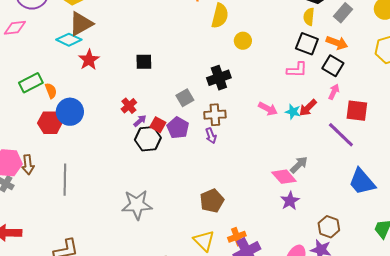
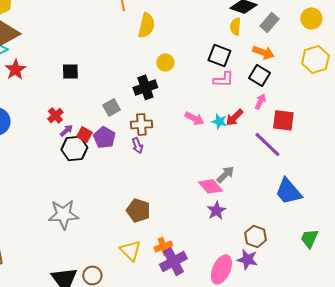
yellow circle: (243, 41) -> (165, 62), moved
black square: (307, 44) -> (219, 55), moved
brown pentagon: (212, 201) -> (138, 210), turned -30

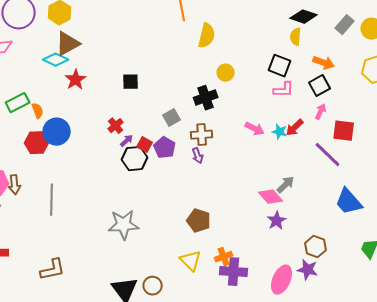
gray rectangle: (269, 22) -> (345, 25), moved
black square: (259, 75) -> (320, 86), turned 30
purple cross: (173, 261) -> (234, 272), turned 32

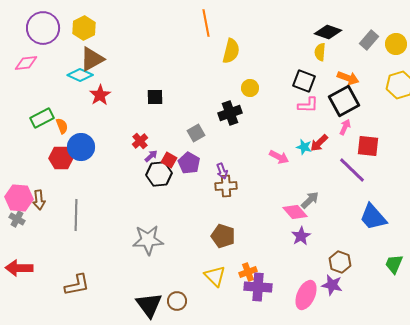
black square: (320, 86) -> (344, 101), size x1.4
pink arrow: (255, 129) -> (279, 157), moved
brown cross: (202, 135) -> (226, 186), moved

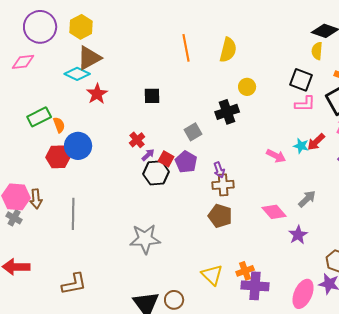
orange line: (206, 23) -> (186, 48), moved
pink diamond: (295, 212) -> (274, 212), moved
brown pentagon: (223, 236) -> (220, 216), moved

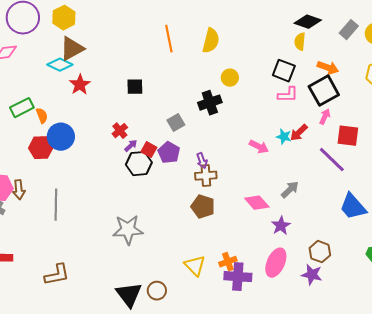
pink ellipse: (303, 294) -> (276, 263), moved

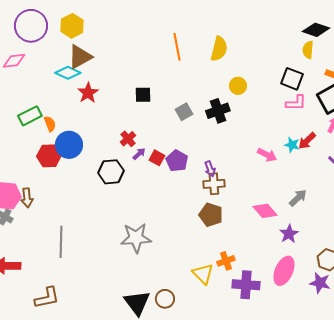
gray square: (176, 123) -> (184, 112), moved
black hexagon: (139, 164) -> (111, 172), moved
gray line: (56, 205) -> (61, 242), moved
orange cross: (228, 262) -> (226, 261), moved
brown L-shape: (57, 275) -> (47, 298), moved

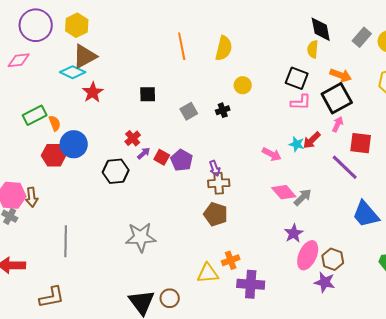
black diamond: (316, 30) -> (321, 29), turned 60
black cross: (218, 111) -> (223, 110), size x0.6
pink diamond: (265, 211) -> (284, 192), moved
pink ellipse: (284, 271) -> (308, 255), moved
yellow triangle: (203, 274) -> (208, 273), turned -50

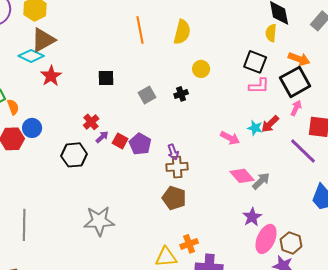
blue circle: (74, 144) -> (32, 128), size x0.7

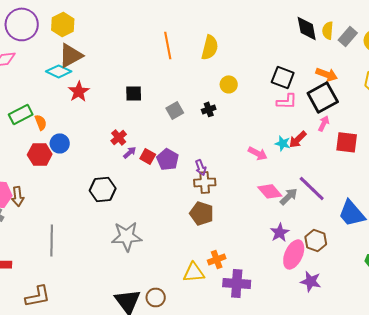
yellow semicircle: (271, 33) -> (328, 30), moved
purple line: (303, 151) -> (312, 188), moved
black hexagon: (74, 155) -> (103, 189), moved
brown hexagon: (291, 243) -> (316, 240), moved

